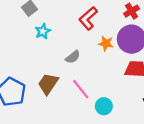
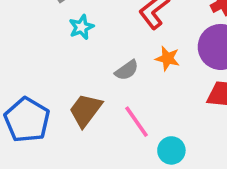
orange star: (106, 43) -> (168, 58), moved

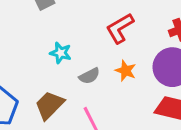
cyan star: (81, 27) -> (61, 53), moved, turned 30

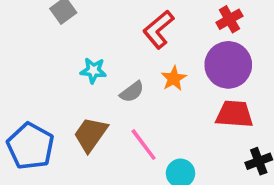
orange star: (126, 71) -> (174, 78), turned 30

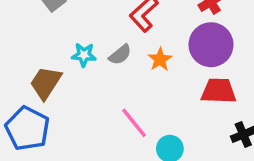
gray semicircle: (132, 92) -> (120, 55), moved
brown trapezoid: (91, 134) -> (46, 83), moved

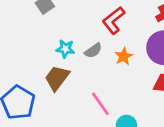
brown trapezoid: (46, 83) -> (57, 78), moved

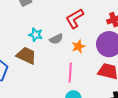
brown trapezoid: (57, 78) -> (26, 55), turned 70
pink line: (100, 104) -> (70, 72), moved, turned 30

